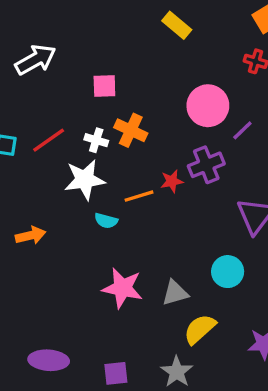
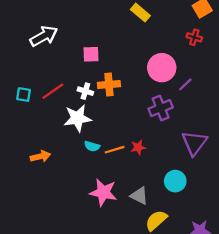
orange cross: (131, 130) -> (109, 84), turned -30
red star: (172, 181) -> (138, 147), moved
orange line: (139, 196) -> (115, 150), moved
gray triangle: (175, 293) -> (139, 196), turned 42

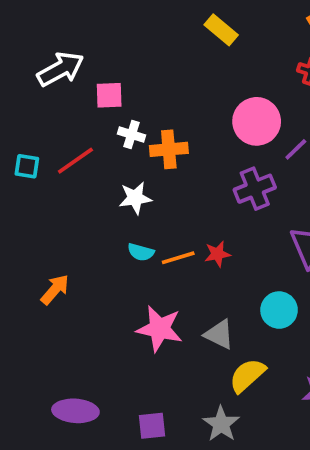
pink square: (91, 54) -> (109, 95), moved
white cross: (85, 91) -> (131, 134), moved
white star: (77, 118) -> (135, 198), moved, size x0.7
orange arrow: (40, 156) -> (55, 289), moved, turned -36

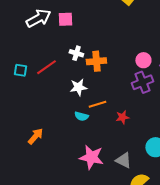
pink square: (109, 95) -> (65, 19), moved
pink circle: (257, 121) -> (143, 60), moved, size x0.6
orange line: (178, 258) -> (97, 104), moved

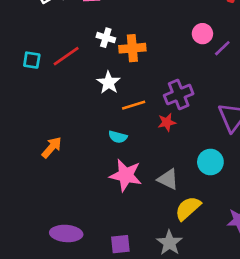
pink circle: (143, 60) -> (202, 34), moved
purple cross: (142, 82) -> (179, 95), moved
white star: (78, 87) -> (109, 83), turned -30
cyan semicircle: (81, 116) -> (118, 137), moved

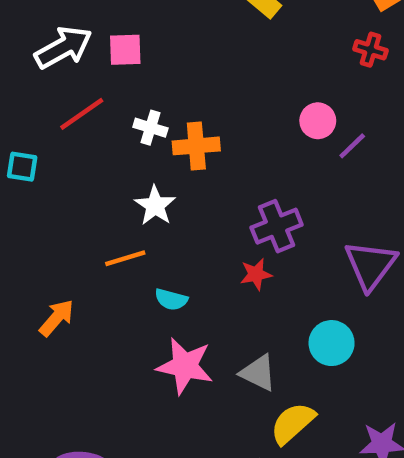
red line: (66, 56) -> (82, 114), moved
orange line: (134, 105) -> (125, 258), moved

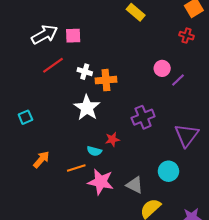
cyan square: (22, 167) -> (25, 117), moved, turned -32
white star: (155, 206) -> (87, 108), size x1.4
orange line: (125, 258) -> (76, 168), moved
red star: (256, 274) -> (112, 139), moved

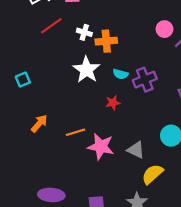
cyan semicircle: (94, 151) -> (121, 74), moved

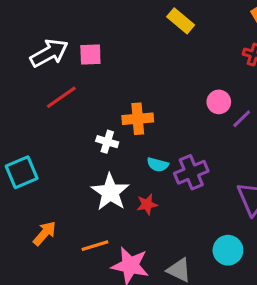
white cross: (84, 32) -> (107, 142), moved
white star: (86, 70) -> (110, 192), moved
cyan square: (23, 80) -> (22, 172), size x1.5

